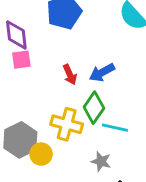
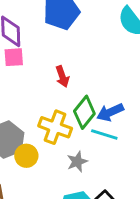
blue arrow: (102, 72) -> (110, 112), moved
gray star: (101, 161) -> (77, 162), moved, turned 30

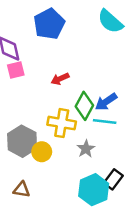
red arrow: (62, 76) -> (60, 79), turned 96

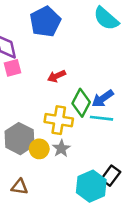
gray star: (86, 149) -> (61, 148), moved

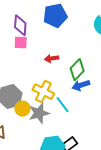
green diamond: (81, 103) -> (77, 70), moved
cyan line: (101, 118) -> (63, 105), moved, turned 30
gray star: (61, 148) -> (39, 113), size x1.5

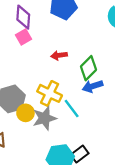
pink square: (21, 42) -> (24, 37), turned -32

